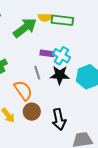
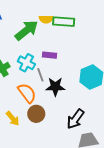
cyan cross: (61, 56) -> (26, 63), moved
black star: (60, 75) -> (55, 87), moved
black arrow: (59, 119) -> (75, 119), moved, turned 50

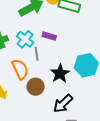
black star: (55, 87) -> (60, 73), moved, turned 30
brown circle: (36, 114) -> (36, 87), moved

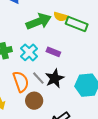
gray line: (37, 54) -> (38, 78), moved, turned -40
black star: (60, 73) -> (55, 78), moved

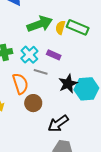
yellow semicircle: (61, 17) -> (60, 28), moved, turned 88
gray line: (38, 78) -> (41, 72), moved, turned -32
black star: (55, 78) -> (68, 84), moved

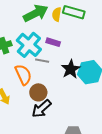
cyan cross: (29, 55) -> (29, 45), size x1.4
black arrow: (58, 124) -> (41, 109), moved

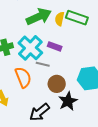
black star: (71, 69) -> (68, 101), moved
brown circle: (38, 92) -> (57, 84), moved

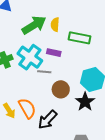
green rectangle: (77, 18) -> (79, 38), moved
orange semicircle: (23, 77) -> (27, 108), moved
black star: (68, 101) -> (85, 102), moved

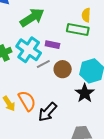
yellow semicircle: (55, 25) -> (86, 15), moved
gray line: (44, 72) -> (43, 64), turned -32
brown circle: (61, 89) -> (63, 69), moved

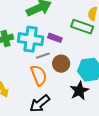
cyan cross: (29, 50) -> (31, 39), turned -35
orange semicircle: (27, 101) -> (39, 75), moved

